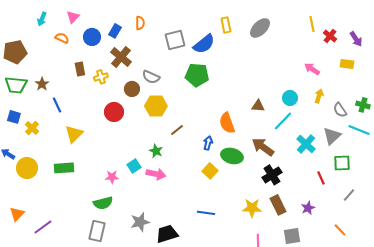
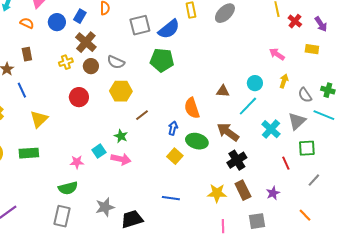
brown rectangle: (80, 69) -> (27, 54), moved
brown circle: (132, 89) -> (91, 66), moved

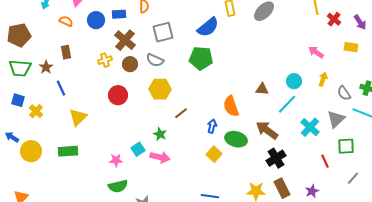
blue rectangle: (80, 16) -> (119, 14), turned 56
gray square: (140, 25) -> (163, 32), moved
green semicircle: (68, 188) -> (118, 186), moved

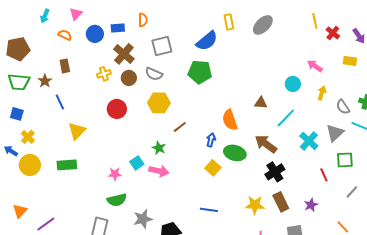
cyan circle: (294, 81) -> (293, 84), moved
yellow cross: (36, 111) -> (28, 137), moved

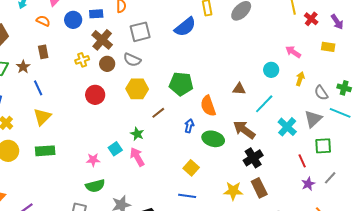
green pentagon: (200, 72) -> (181, 84), moved
yellow triangle: (77, 131) -> (42, 117), moved
yellow square: (213, 168) -> (191, 168), moved
pink arrow: (159, 171) -> (137, 157), turned -132
purple star: (311, 205) -> (308, 184), moved

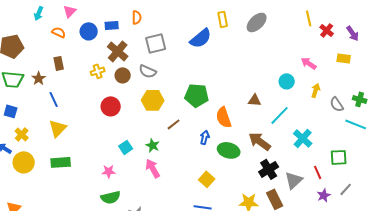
gray triangle: (313, 119) -> (294, 180), moved
cyan square: (115, 149) -> (126, 147), moved

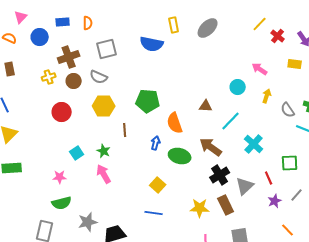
yellow line: (309, 18) -> (260, 24), turned 56
blue rectangle: (112, 25) -> (63, 22), moved
blue semicircle: (201, 38) -> (152, 44), turned 50
brown cross: (118, 51) -> (69, 57), turned 30
brown line: (174, 124) -> (125, 130), turned -56

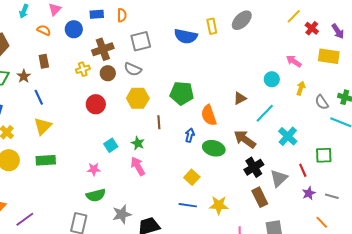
yellow rectangle: (174, 25) -> (212, 26), moved
yellow rectangle: (295, 64) -> (329, 56), size x1.5
brown triangle: (206, 106) -> (240, 98), turned -32
gray line: (297, 195) -> (332, 196), moved, turned 64
yellow star: (200, 208) -> (219, 205), moved

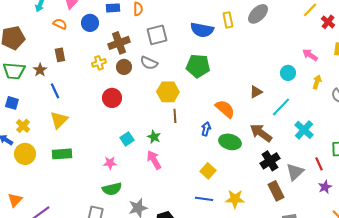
green pentagon: (182, 93) -> (198, 66), moved
yellow hexagon: (138, 98) -> (168, 92), moved
orange semicircle: (209, 115) -> (225, 109), turned 150

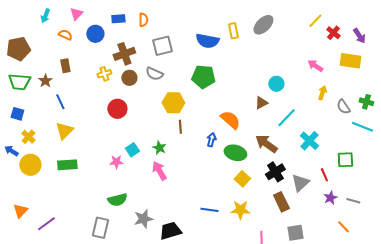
cyan circle: (288, 73) -> (276, 84), moved
pink star: (110, 163) -> (116, 162), moved
yellow square: (208, 171) -> (242, 179), moved

